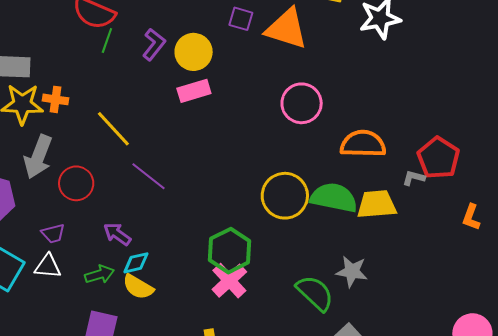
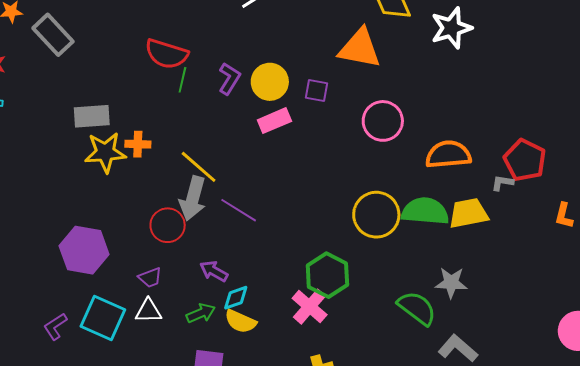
purple square: (241, 19) -> (316, 91), moved
gray arrow: (38, 157) -> (193, 198), moved
pink cross: (229, 281) -> (310, 307), moved

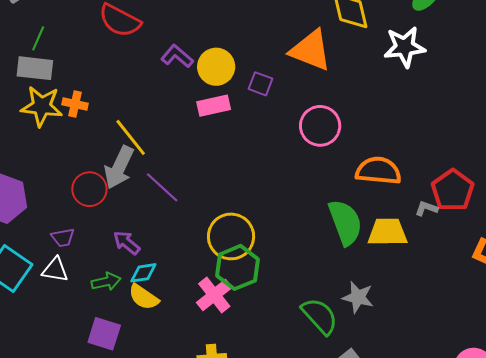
purple L-shape: (229, 79) -> (177, 56), turned -92
green line: (182, 80) -> (38, 38), moved
green semicircle: (425, 211) -> (345, 222), turned 54
yellow circle: (376, 215) -> (231, 236), moved

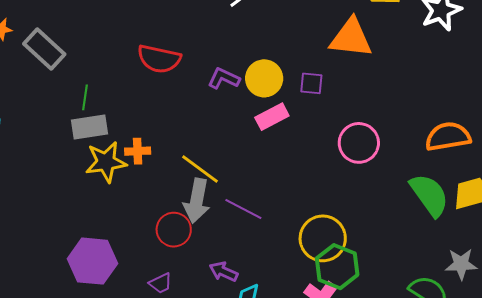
pink circle: (320, 126) -> (359, 143), moved

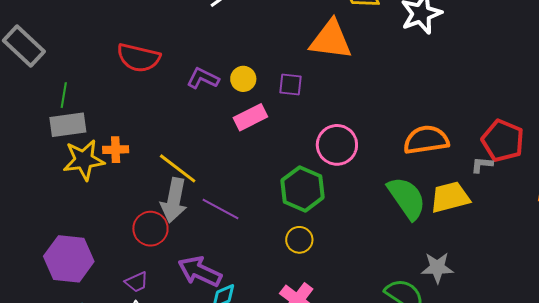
yellow circle: (264, 78) -> (243, 79), size x0.7
yellow circle: (323, 238) -> (299, 240), size x0.6
green hexagon: (337, 267) -> (303, 189), moved
purple arrow: (224, 272) -> (200, 271), size x1.5

